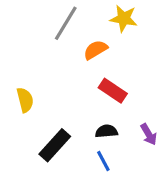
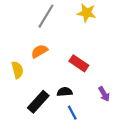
orange semicircle: (95, 50) -> (39, 51), moved
black semicircle: (106, 131) -> (65, 92), moved

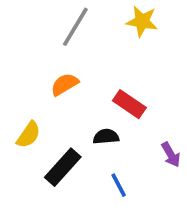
yellow semicircle: (17, 70) -> (29, 135), moved, turned 49
black semicircle: (65, 92) -> (106, 137), moved

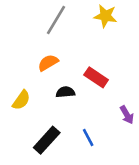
black semicircle: (106, 137) -> (65, 92), moved
black rectangle: (63, 167) -> (47, 140), moved

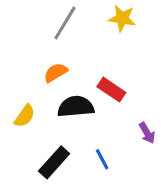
black semicircle: (65, 92) -> (76, 107), size x1.6

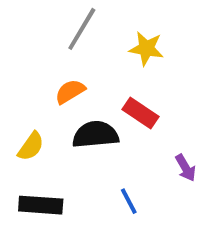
yellow star: (122, 18) -> (146, 48), moved
black rectangle: (54, 162) -> (41, 205), moved, turned 52

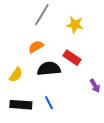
blue line: (129, 201) -> (49, 103), moved

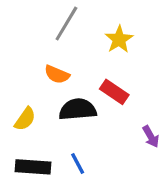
yellow star: (75, 25) -> (119, 39), turned 30
orange semicircle: (36, 47) -> (57, 74), turned -126

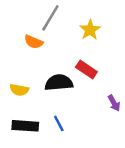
orange semicircle: (57, 74) -> (34, 42), moved
yellow semicircle: (25, 119) -> (19, 90), turned 66

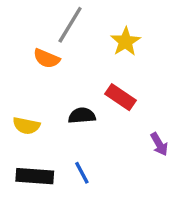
black semicircle: (59, 83) -> (82, 116), size x0.7

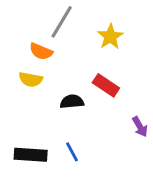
yellow semicircle: (26, 126) -> (31, 79), moved

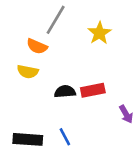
red rectangle: (106, 85) -> (93, 90), moved, turned -45

